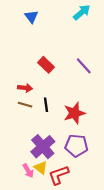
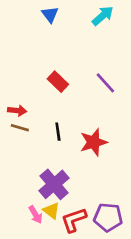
blue triangle: (31, 17) -> (50, 14), moved
red arrow: (25, 88) -> (17, 111), moved
brown line: (25, 105) -> (20, 128), moved
purple pentagon: (76, 146) -> (108, 217), moved

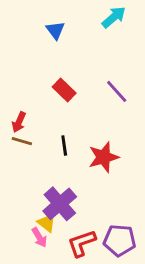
blue triangle: (50, 14) -> (55, 30), moved
red arrow: (17, 111) -> (19, 122), turned 108
yellow triangle: (51, 211) -> (47, 223), moved

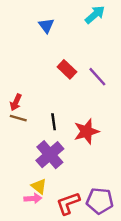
red rectangle: (64, 90) -> (67, 69), moved
purple cross: (60, 204) -> (50, 155), moved
pink arrow: (39, 237) -> (33, 198), turned -63

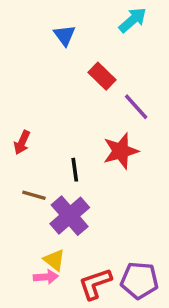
red rectangle: (67, 69) -> (102, 76), moved
brown line: (18, 118) -> (34, 195), moved
red star: (86, 131) -> (121, 151), moved

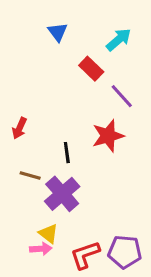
cyan arrow: (133, 20) -> (119, 40), moved

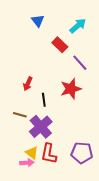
red arrow: (19, 128) -> (28, 84), moved
purple pentagon: (125, 252) -> (82, 153), moved
red L-shape: (85, 255) -> (49, 154), moved, turned -60

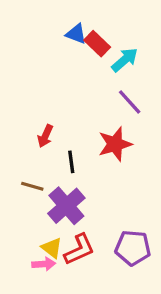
blue triangle: (38, 21) -> (76, 34), moved, turned -32
cyan arrow: (78, 26) -> (125, 60), moved
red rectangle: (60, 45) -> (97, 44), moved
red L-shape: (49, 154) -> (79, 249), turned -125

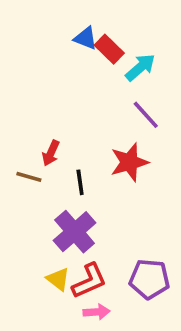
brown line: (32, 186) -> (29, 177), moved
pink arrow: (44, 264) -> (96, 312), moved

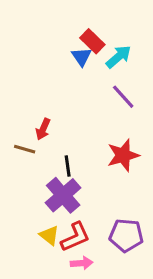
blue triangle: (86, 38) -> (82, 57), moved, turned 35
red star: (129, 162) -> (123, 155), moved
black line: (80, 182) -> (68, 166), moved

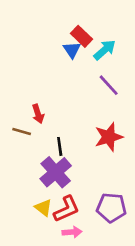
red arrow: (43, 129) -> (38, 114), turned -42

